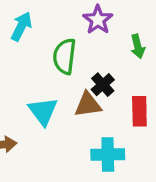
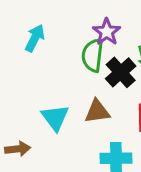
green semicircle: (65, 56) -> (93, 55), moved
black cross: (103, 85) -> (121, 72), moved, size x1.4

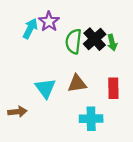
purple star: (107, 32) -> (49, 21), moved
black cross: (121, 72) -> (95, 39), moved

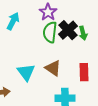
purple star: (49, 21) -> (48, 12), moved
brown triangle: (77, 84) -> (53, 68), turned 42

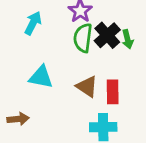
cyan triangle: (26, 72) -> (41, 77), moved, turned -42
red rectangle: (84, 72) -> (113, 92), moved

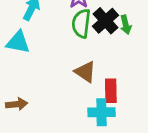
cyan triangle: (41, 77) -> (18, 42), moved
red rectangle: (113, 92) -> (111, 91), moved

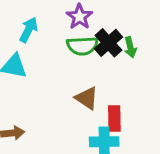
green semicircle: (81, 23) -> (82, 46), turned -100

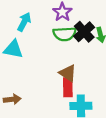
red rectangle: (114, 118) -> (68, 87), moved

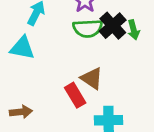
red rectangle: (68, 87) -> (75, 95), moved, turned -30

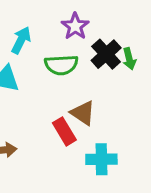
green semicircle: (88, 28) -> (61, 65), moved

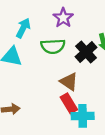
black cross: (106, 54) -> (86, 52), moved
red rectangle: (64, 131) -> (69, 103), moved

